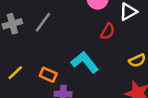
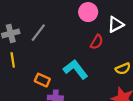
yellow line: (15, 73) -> (13, 60), moved, turned -56

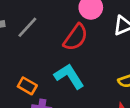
red semicircle: (97, 42) -> (76, 37), moved, size x1.5

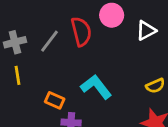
red semicircle: (76, 37) -> (81, 32), moved, turned -44

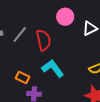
red semicircle: (81, 32) -> (44, 40), moved

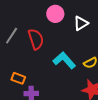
cyan L-shape: (53, 68) -> (64, 60), moved

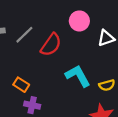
red semicircle: (36, 39) -> (51, 45), turned 40

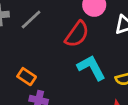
red semicircle: (51, 45) -> (77, 34), moved

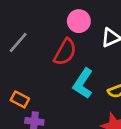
cyan L-shape: (91, 68) -> (83, 83), turned -112

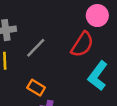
gray line: (18, 42) -> (36, 48), moved

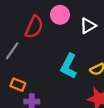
red semicircle: (82, 44) -> (34, 27), moved

